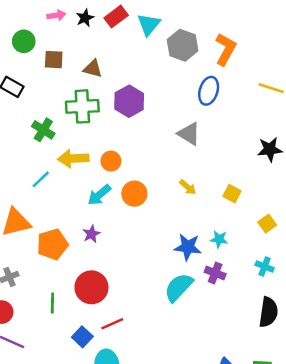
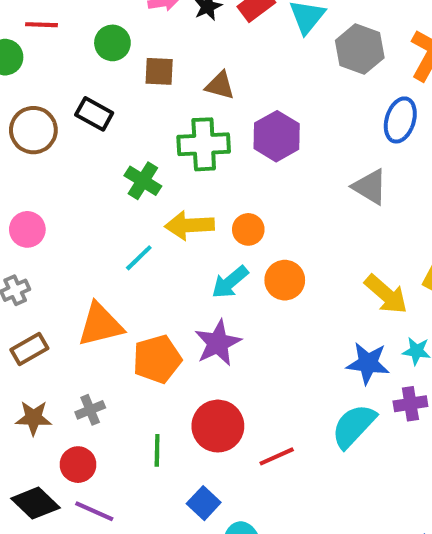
yellow arrow: (188, 187) -> (386, 294), moved, size x1.6
purple star: (91, 234) -> (218, 343), size x1.6
purple cross: (215, 273) -> (410, 404), turned -30
red line: (112, 324) -> (277, 456), moved

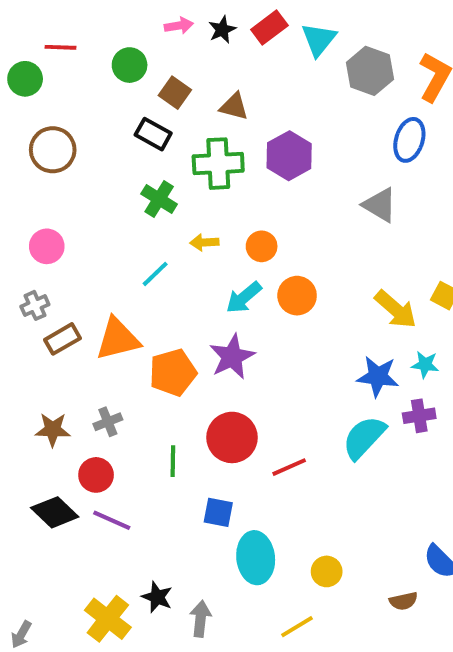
brown square: (159, 71) -> (175, 93), turned 32
black rectangle: (94, 114) -> (153, 134), moved
yellow arrow: (189, 225) -> (204, 242), size x0.6
brown rectangle: (29, 349) -> (63, 339), moved
blue square: (204, 503) -> (218, 512), turned -32

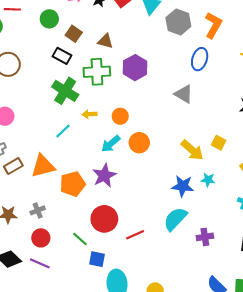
green cross: (159, 199) -> (65, 91), size x1.4
purple cross: (419, 416) -> (205, 237), moved
green line: (173, 461) -> (80, 239), moved, turned -49
red circle: (96, 475) -> (41, 238), moved

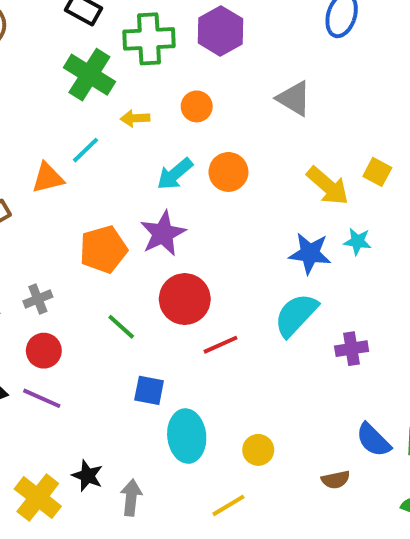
gray triangle: (184, 94) -> (294, 98), moved
orange circle: (120, 116) -> (197, 106), moved
orange triangle: (43, 166) -> (48, 178), moved, size x0.7
red circle: (104, 219) -> (185, 299), moved
green line: (80, 239) -> (121, 327), moved

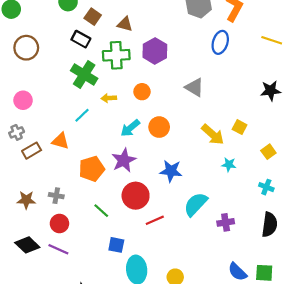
orange triangle: (48, 178) -> (61, 141), moved, turned 30
blue star: (310, 253) -> (171, 171), moved
gray cross: (38, 299) -> (56, 196), turned 32

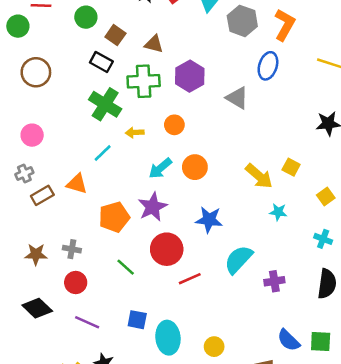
gray triangle: (195, 87) -> (237, 98), moved
blue square: (116, 245) -> (137, 320), moved
purple line: (58, 249) -> (87, 322), moved

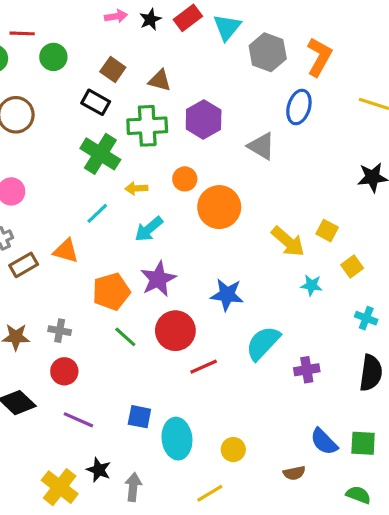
green circle: (86, 17) -> (53, 57), moved
orange circle: (195, 167) -> (219, 207), moved, size x1.4
cyan arrow: (160, 168) -> (149, 229), moved
yellow square: (326, 197) -> (352, 267), moved
green line: (126, 267) -> (125, 337), moved

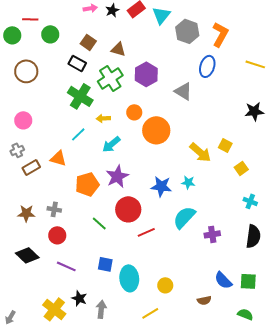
green cross: (147, 126) -> (110, 78), turned -30
cyan star: (311, 285) -> (188, 182), moved
green line: (125, 337) -> (99, 223), moved

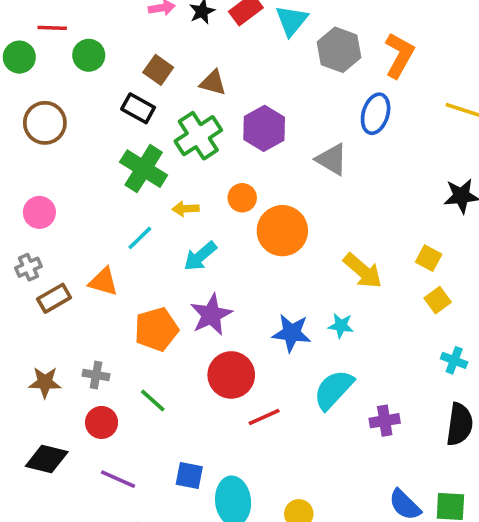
yellow square: (225, 145) -> (429, 258), moved
green line: (99, 223) -> (153, 401), moved
black diamond: (27, 255) -> (47, 459), turned -30

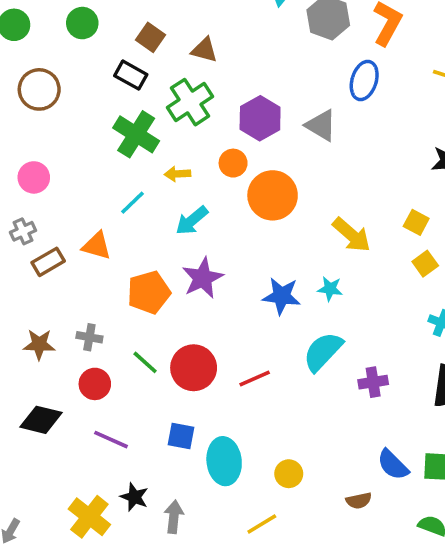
purple hexagon: (264, 128) -> (260, 118), moved
red circle: (231, 375) -> (194, 368), moved

